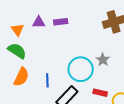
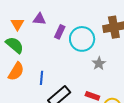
purple rectangle: (61, 22) -> (60, 32), moved, turned -64
cyan circle: (81, 69) -> (82, 39), moved

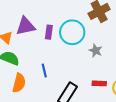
purple triangle: (39, 19) -> (25, 26), size x1.5
blue line: (41, 78) -> (44, 71), moved

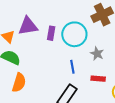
blue line: (44, 71) -> (72, 67), moved
red rectangle: (99, 83) -> (98, 79), moved

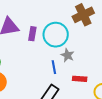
gray star: (97, 54) -> (67, 55), moved

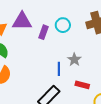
cyan circle: (56, 35) -> (63, 25), moved, size x0.6

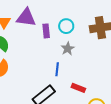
purple rectangle: (44, 32) -> (46, 31), turned -32
gray star: (74, 60) -> (68, 49), moved

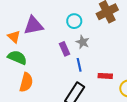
purple rectangle: (46, 31) -> (64, 49), moved

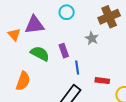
cyan circle: (74, 21) -> (67, 12), moved
gray star: (83, 42) -> (92, 38), moved
green semicircle: (17, 57) -> (40, 54), moved

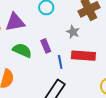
red rectangle: (102, 81) -> (83, 56), moved, size x1.6

